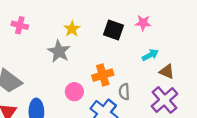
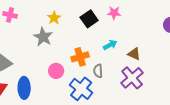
black square: (113, 30) -> (89, 19), turned 36
cyan arrow: (150, 55) -> (110, 45), moved

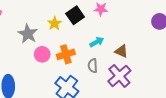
yellow star: (54, 18) -> (55, 23), moved
pink circle: (56, 71) -> (42, 54), moved
gray semicircle: (98, 71) -> (93, 66), moved

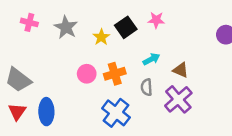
gray star: (28, 34) -> (66, 27), moved

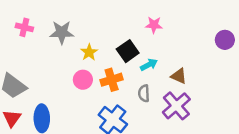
gray star: (66, 27) -> (62, 32), turned -30
black square: (126, 27) -> (128, 51), moved
yellow star: (101, 37) -> (89, 52), moved

